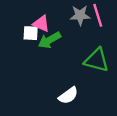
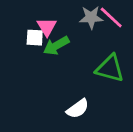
pink line: (98, 15) -> (111, 17), turned -30
pink triangle: (41, 24) -> (47, 27), turned 36

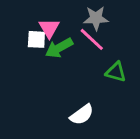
pink line: (111, 17) -> (92, 39), moved
green triangle: (110, 68) -> (116, 72), size x0.7

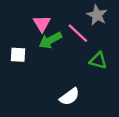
gray star: (96, 18) -> (97, 15), moved, turned 30
white square: (36, 39) -> (18, 55), moved

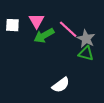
gray star: (97, 15) -> (86, 39), moved
white square: (18, 55) -> (12, 25), moved

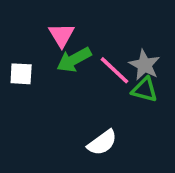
white square: (12, 25) -> (21, 74), moved
pink line: (68, 29) -> (115, 70), moved

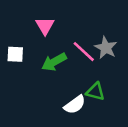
green arrow: (74, 60) -> (54, 62), moved
green triangle: (145, 90) -> (95, 92), moved

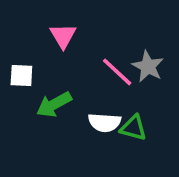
green arrow: (54, 62) -> (54, 104), moved
white semicircle: (75, 105) -> (105, 122), moved, turned 40

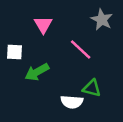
gray star: (148, 66) -> (102, 20), moved
white semicircle: (105, 122) -> (72, 102), moved

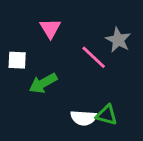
gray star: (102, 20) -> (118, 40), moved
green triangle: (92, 88) -> (107, 115), moved

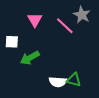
gray star: (118, 40) -> (82, 15), moved
pink line: (94, 57) -> (65, 26), moved

